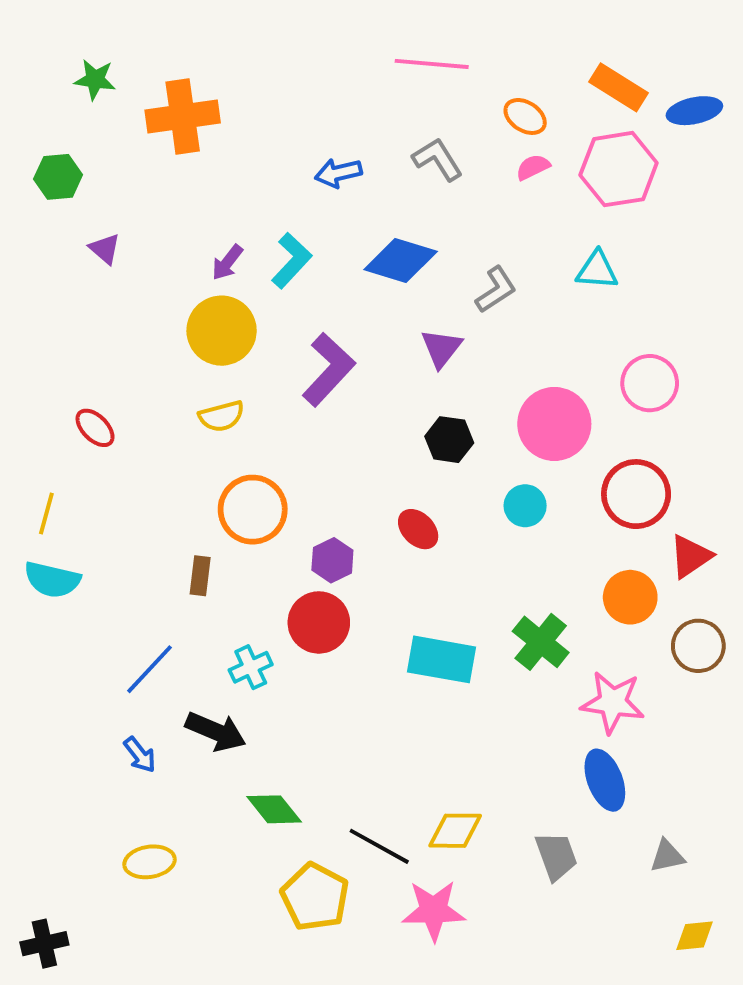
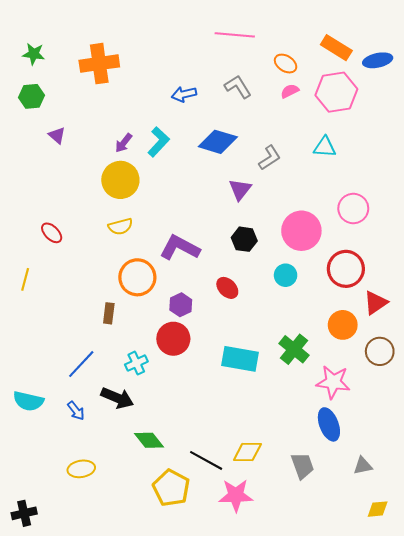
green star: (95, 80) -> (34, 54), moved
purple L-shape: (329, 369) -> (180, 248), moved, turned -105
cyan semicircle: (52, 580) -> (28, 401), moved

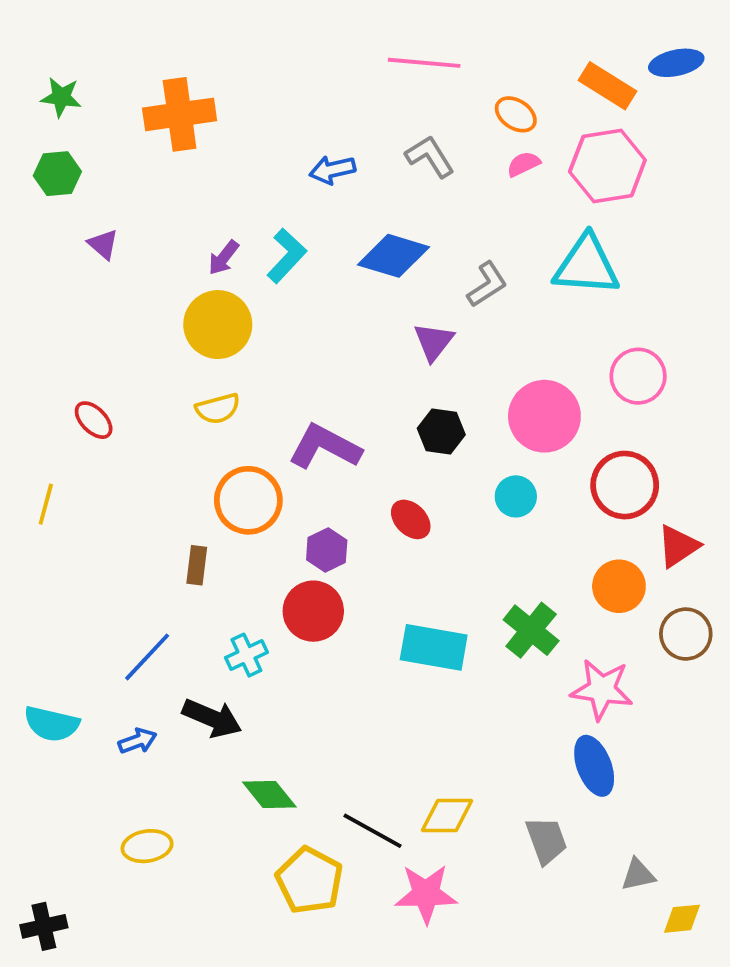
blue ellipse: (378, 60) -> (676, 63), moved
cyan triangle: (325, 147) -> (586, 265), size x1.6
blue arrow: (76, 411) -> (138, 741), turned -72
gray triangle: (363, 466) -> (638, 875), moved

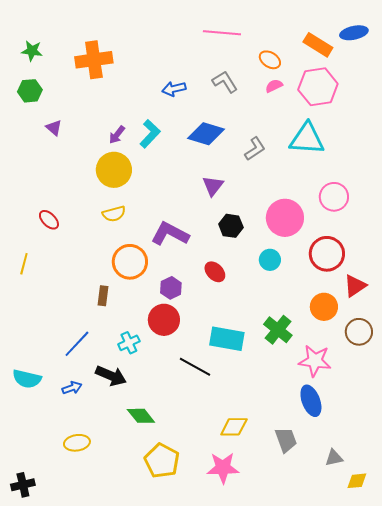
purple triangle: (434, 342) -> (213, 186), moved
black line: (373, 831) -> (195, 367), moved

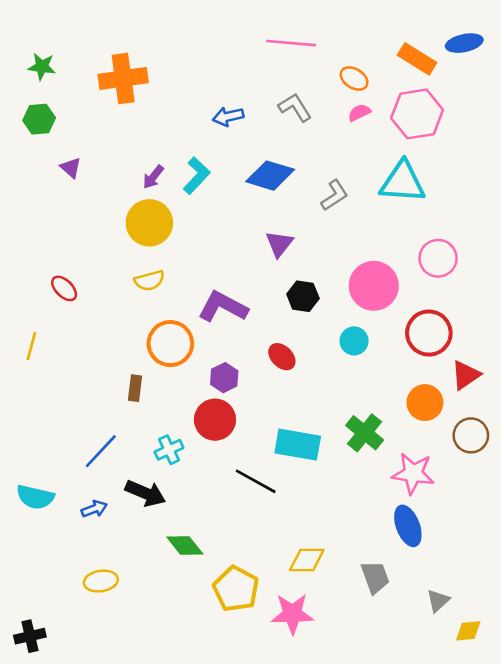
gray triangle: (334, 458) -> (438, 601), turned -30
yellow pentagon: (162, 461) -> (236, 589), moved

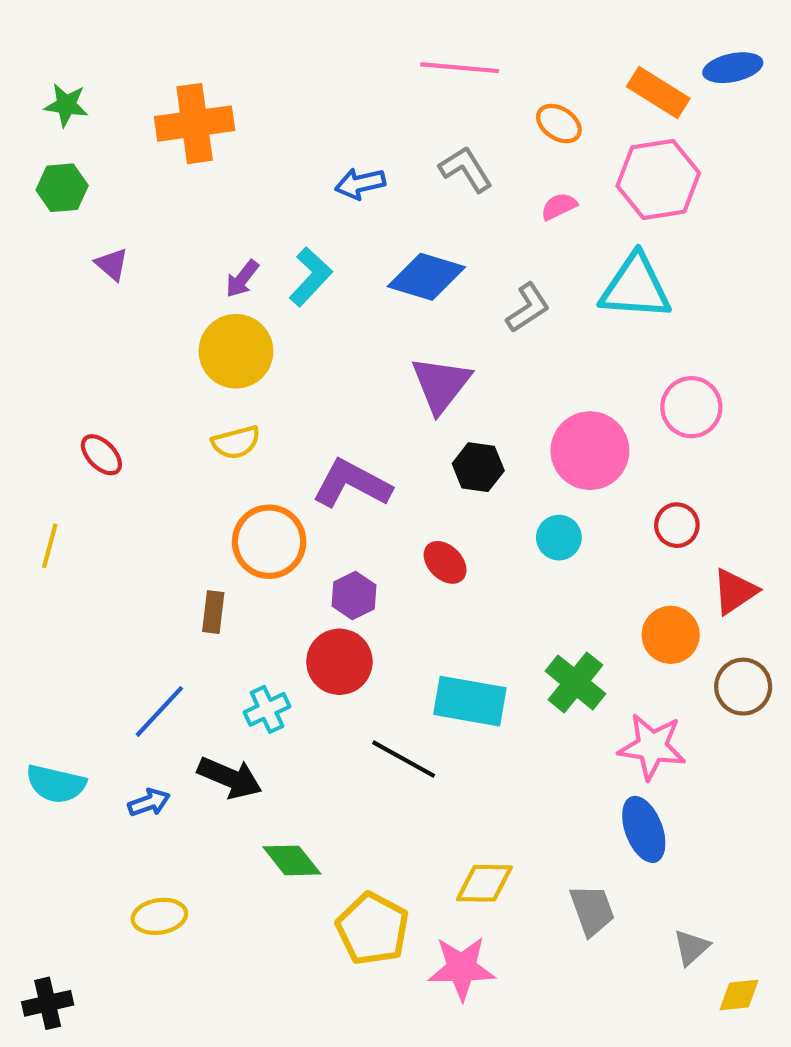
pink semicircle: (359, 113) -> (559, 206), moved
purple triangle: (279, 244) -> (441, 384), size x1.4
red circle: (429, 333) -> (677, 525), size x0.6

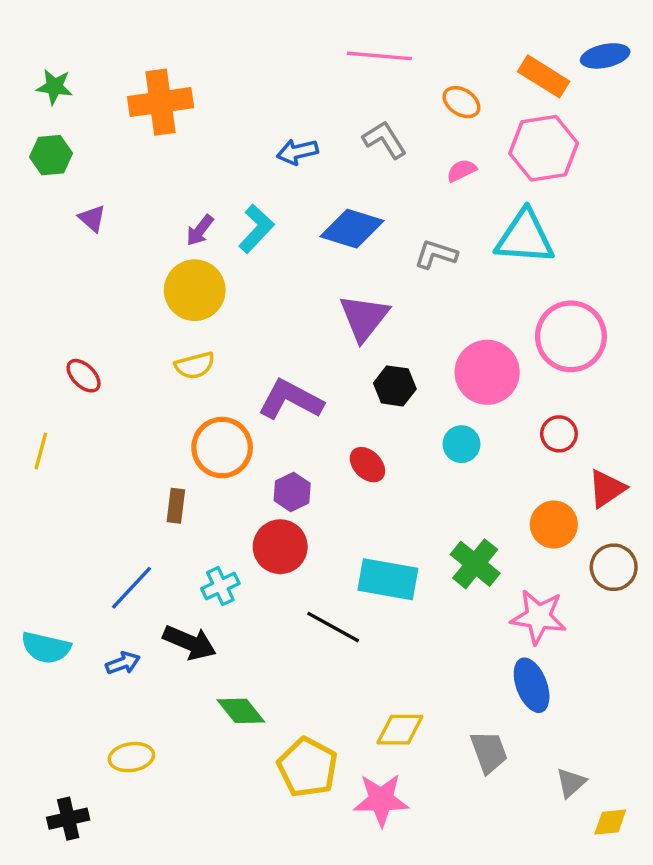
gray L-shape: (528, 308) -> (436, 254), turned -129
pink circle: (691, 407) -> (571, 336), size x1.4
black cross: (48, 1003) -> (68, 819), moved

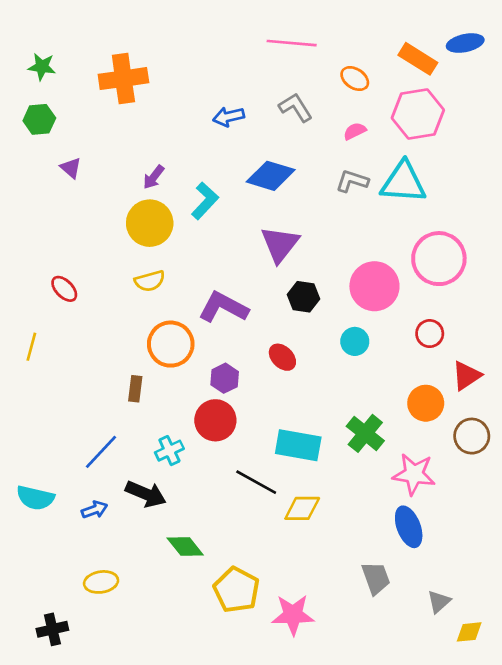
cyan L-shape: (256, 229) -> (205, 201), moved
gray L-shape: (436, 254) -> (352, 181), moved
yellow diamond: (400, 730) -> (302, 508), moved

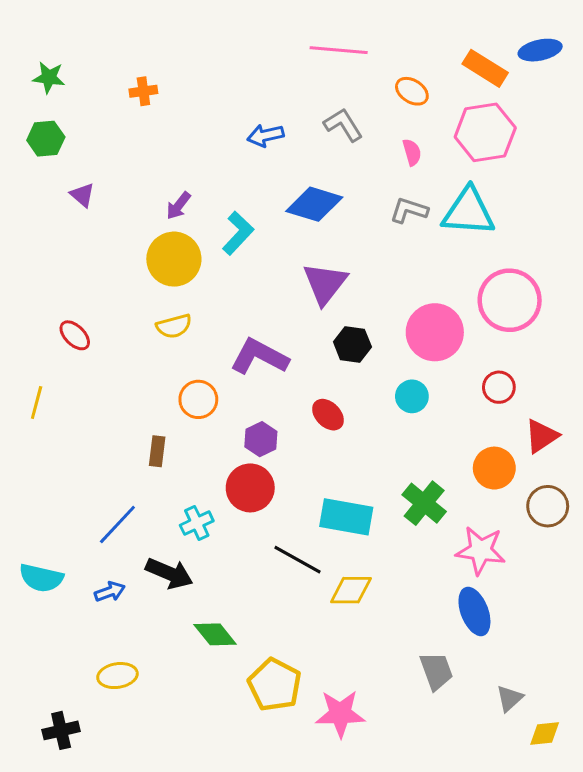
orange cross: (123, 79) -> (143, 91), size x0.5
pink semicircle: (355, 131) -> (412, 152), turned 100
orange circle: (171, 344) -> (198, 399), size x0.7

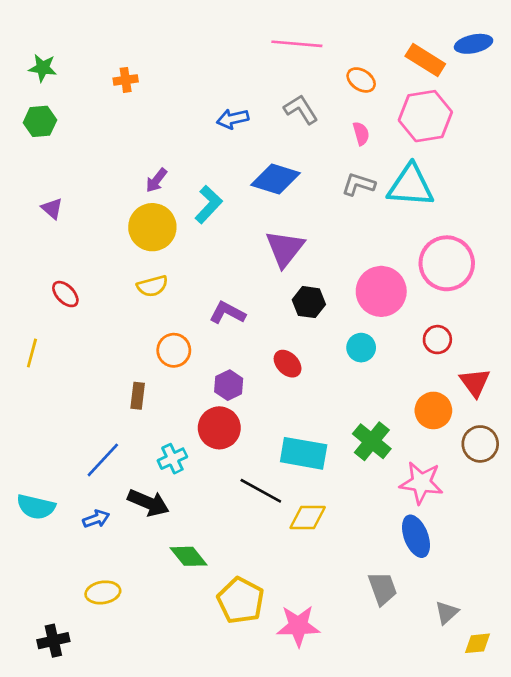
purple triangle: (82, 195) -> (52, 208), moved
purple L-shape: (259, 357) -> (227, 313), size x0.7
red triangle: (542, 436) -> (475, 382), turned -32

